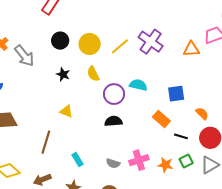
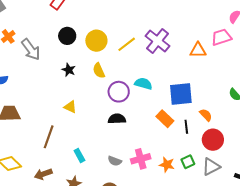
blue square: (176, 94) -> (181, 94), size x1.4
black line: (181, 136) -> (186, 127), moved, turned 64

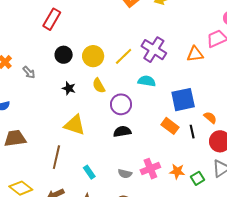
gray arrow: (31, 49) -> (29, 72), size x0.6
cyan semicircle: (143, 84) -> (147, 81), moved
yellow triangle: (70, 107) -> (75, 125), size x1.6
green square: (188, 162) -> (198, 178), moved

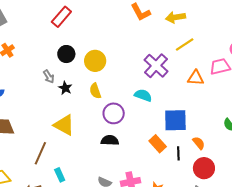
yellow line: (124, 56) -> (185, 45), moved
gray arrow: (29, 72) -> (49, 76), moved
cyan rectangle: (89, 172) -> (60, 175), moved

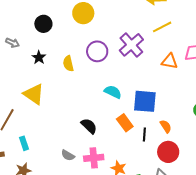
yellow circle: (95, 61) -> (83, 13), moved
gray arrow: (49, 76) -> (13, 43), moved, turned -40
cyan semicircle: (143, 95) -> (113, 92), moved
purple circle: (114, 113) -> (97, 51), moved
black semicircle: (110, 140) -> (89, 126), moved, turned 36

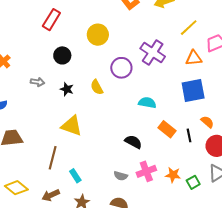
yellow line: (162, 27) -> (189, 28), moved
blue square: (145, 101) -> (193, 90), moved

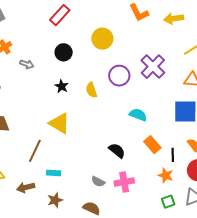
gray arrow: (38, 82) -> (27, 64), moved
orange star: (173, 175) -> (166, 175), moved
cyan rectangle: (75, 176) -> (54, 173), turned -64

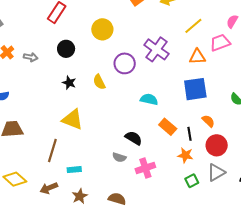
gray arrow: (27, 64) -> (31, 57), moved
gray semicircle: (98, 182) -> (119, 157), moved

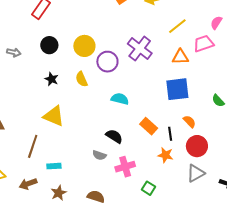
yellow circle: (102, 29) -> (84, 46), moved
cyan semicircle: (149, 99) -> (120, 99), moved
green square: (192, 181) -> (149, 188), moved, turned -32

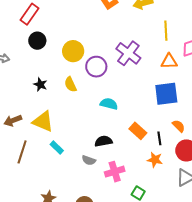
yellow line: (177, 26) -> (166, 31), turned -54
black circle: (49, 45) -> (37, 41), moved
black semicircle: (114, 136) -> (103, 141), turned -42
cyan rectangle: (54, 166) -> (57, 148), moved, turned 48
brown arrow: (28, 184) -> (13, 121), moved

